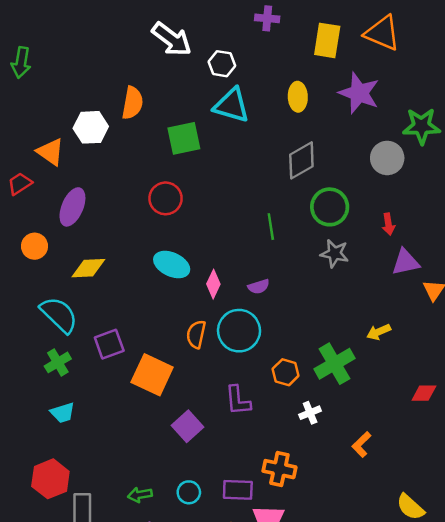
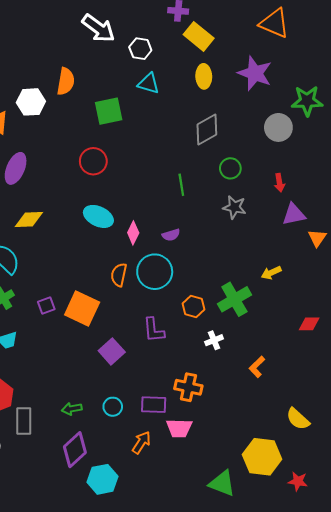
yellow rectangle: (327, 40) -> (199, 36), moved, turned -60
cyan triangle: (232, 105) -> (149, 83), size x0.7
green circle: (330, 207) -> (230, 168), size x0.7
purple square: (109, 344) -> (46, 305), moved, size x0.7

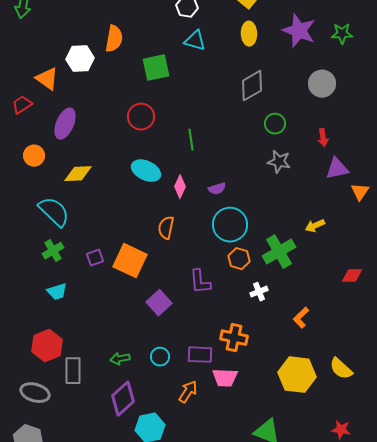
green star: (307, 101) -> (342, 34), moved, size x0.7
green line: (181, 185) -> (191, 140), moved
cyan circle: (155, 272) -> (230, 225), moved
yellow hexagon: (262, 457) -> (297, 375), moved

